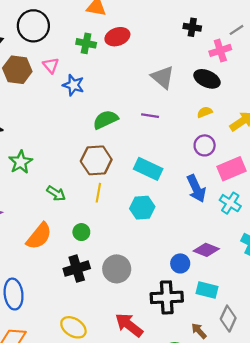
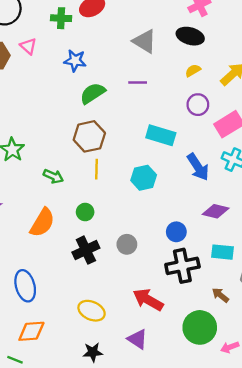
blue star: (73, 85) -> (75, 61), moved
cyan rectangle: (148, 169) -> (161, 135), moved
blue arrow: (196, 188) -> (198, 167), moved
blue circle: (180, 263) -> (176, 232), moved
gray circle: (117, 269) -> (127, 244), size x0.7

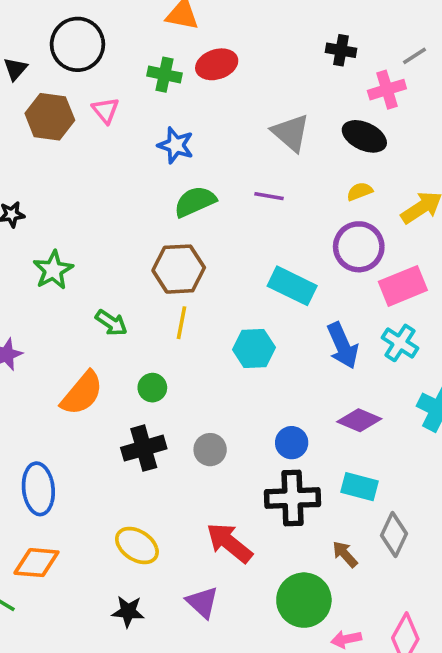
purple circle: (198, 105) -> (359, 247), size x1.4

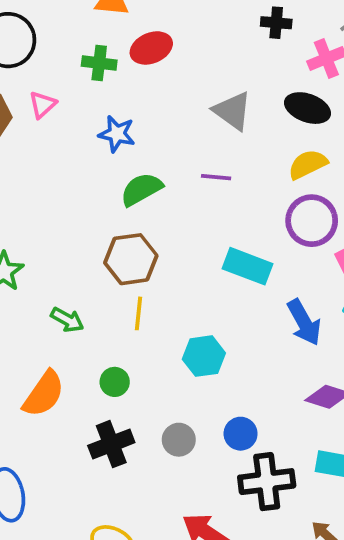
pink triangle: (105, 110) -> (42, 105), turned 32
yellow semicircle: (360, 191) -> (308, 164), size x1.5
cyan hexagon: (254, 348) -> (204, 356), moved
blue circle: (292, 443) -> (241, 434), moved

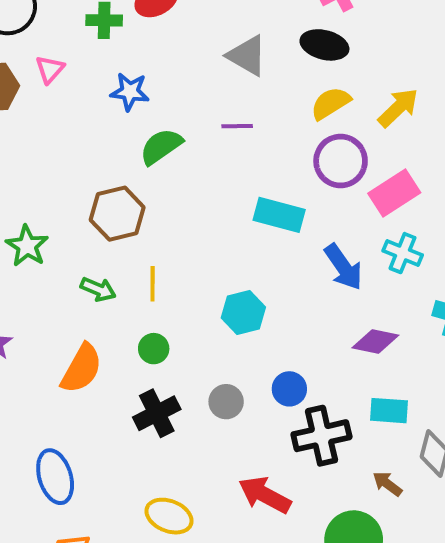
brown hexagon: (131, 259) -> (117, 214), moved
yellow line: (138, 313) -> (153, 284), moved

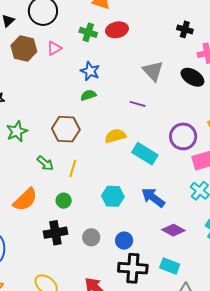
yellow semicircle: (331, 103) -> (115, 136), moved
green semicircle: (161, 146) -> (88, 95), moved, size x0.7
blue arrow: (343, 267) -> (153, 198), moved, turned 145

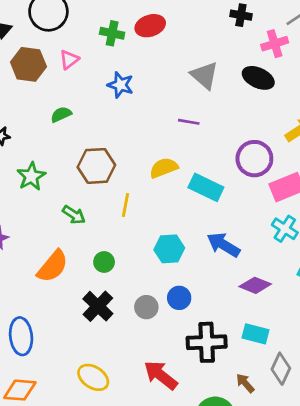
green semicircle: (88, 95) -> (61, 114), moved
yellow line: (73, 169) -> (126, 205), moved
black cross: (55, 233) -> (98, 306), turned -30
blue circle: (124, 241) -> (179, 298), moved

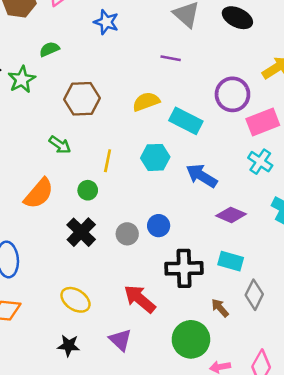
green star: (31, 176) -> (22, 79), moved
yellow line: (126, 205) -> (108, 161), moved
cyan hexagon: (169, 249) -> (155, 157), moved

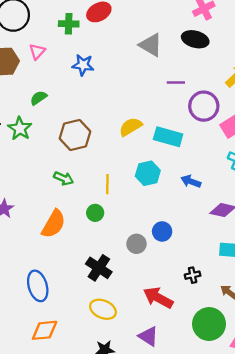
purple line: (171, 58) -> (176, 83), moved
blue arrow: (202, 176) -> (191, 181), size x0.7
black cross: (81, 232) -> (99, 268), moved
black cross: (184, 268) -> (193, 275), moved, size x0.5

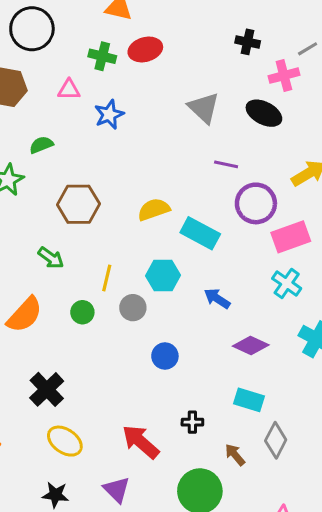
pink triangle: (37, 52) -> (69, 90), moved, turned 36
blue star: (83, 65) -> (109, 114), turned 30
gray circle: (136, 244) -> (133, 308), moved
black cross: (99, 268) -> (47, 389), moved

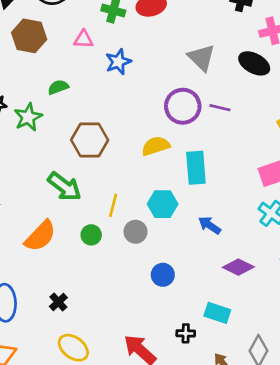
purple circle: (256, 203) -> (183, 106), moved
cyan rectangle: (200, 233) -> (196, 168), turned 56
green arrow: (51, 258) -> (64, 187), size x1.5
black cross: (47, 389) -> (58, 302), size x0.6
cyan rectangle: (249, 400) -> (217, 313), moved

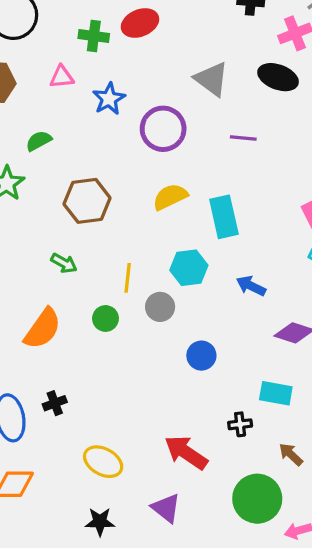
purple circle: (183, 106) -> (163, 129), moved
green arrow: (64, 187) -> (64, 263), size x0.6
black cross: (58, 302) -> (55, 403), moved, turned 30

